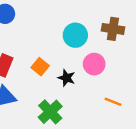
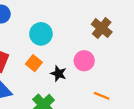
brown cross: (113, 29) -> (102, 28), turned 30
cyan circle: (75, 35) -> (41, 34), moved

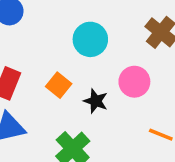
cyan circle: (41, 34) -> (90, 39), moved

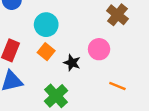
cyan circle: (90, 39) -> (46, 25), moved

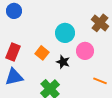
cyan circle: (46, 25) -> (65, 33), moved

